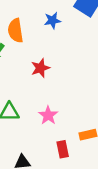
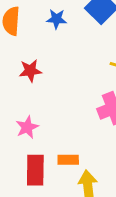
red rectangle: (63, 149) -> (35, 170), size x1.5

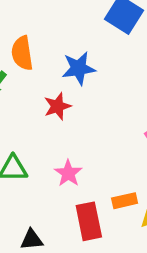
blue star: (56, 19) -> (79, 68), moved, size x1.4

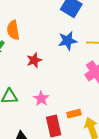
blue star: (79, 68) -> (67, 41), moved

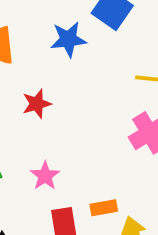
blue star: (67, 41) -> (68, 39), moved

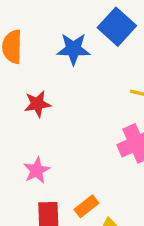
orange rectangle: (104, 208) -> (86, 206), turned -35

